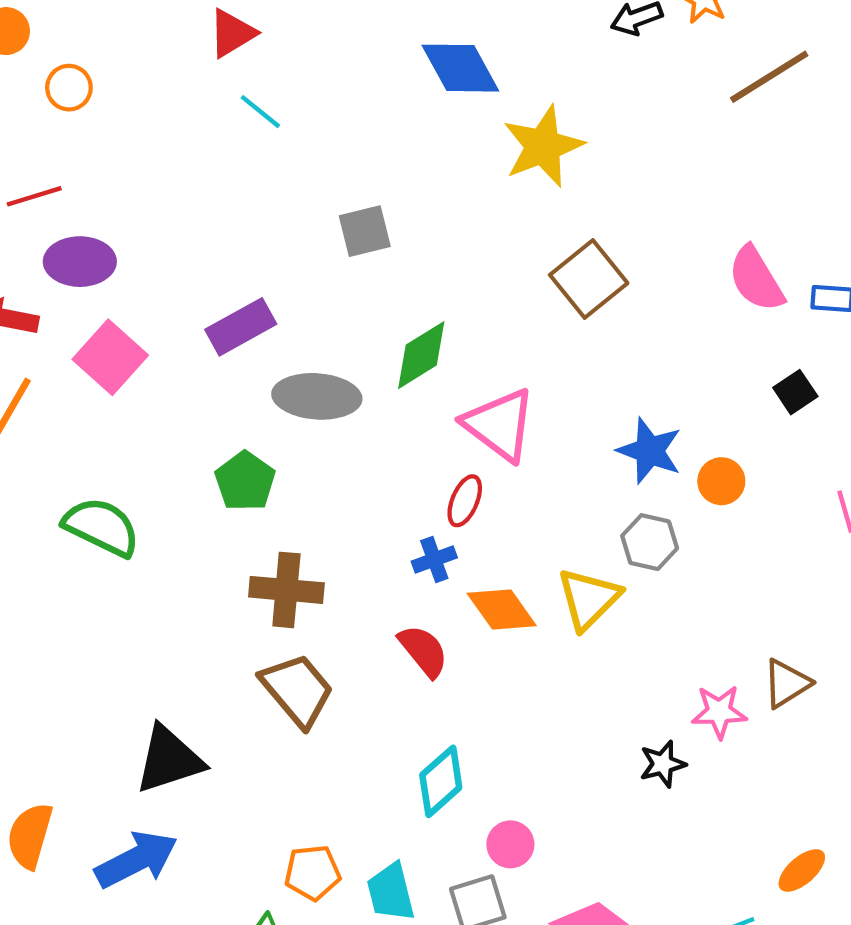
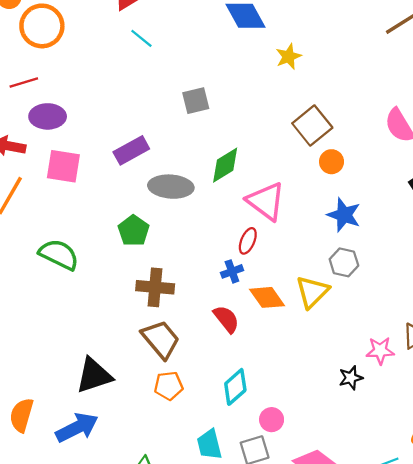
orange circle: (69, 88) -> (42, 26), size x1.8
yellow star: (543, 146) -> (289, 56), size x0.6
pink square: (110, 357) -> (63, 166), turned -33
orange circle: (721, 481) -> (332, 162), moved
orange pentagon: (313, 873) -> (169, 386), moved

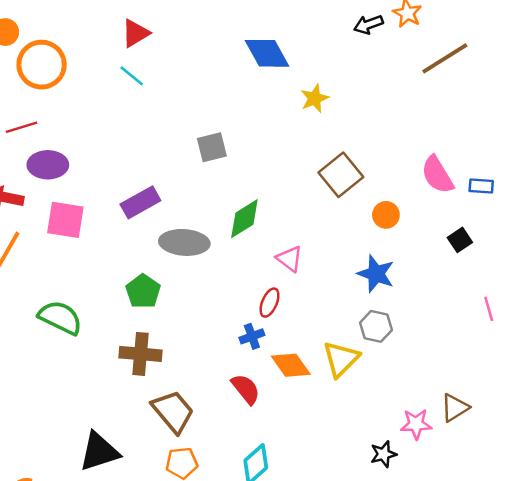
cyan line: (141, 38) -> (132, 76), moved
orange circle: (332, 162) -> (386, 215), moved
pink triangle: (266, 201) -> (290, 259), size x0.6
brown cross: (155, 287) -> (140, 354), moved

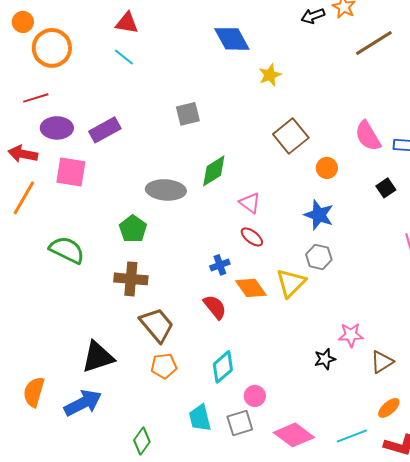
red triangle: (135, 33) -> (127, 23), turned 40
purple rectangle: (140, 202) -> (105, 130), moved
red ellipse: (269, 303) -> (252, 237), moved, turned -75
brown triangle: (455, 408) -> (382, 362), moved

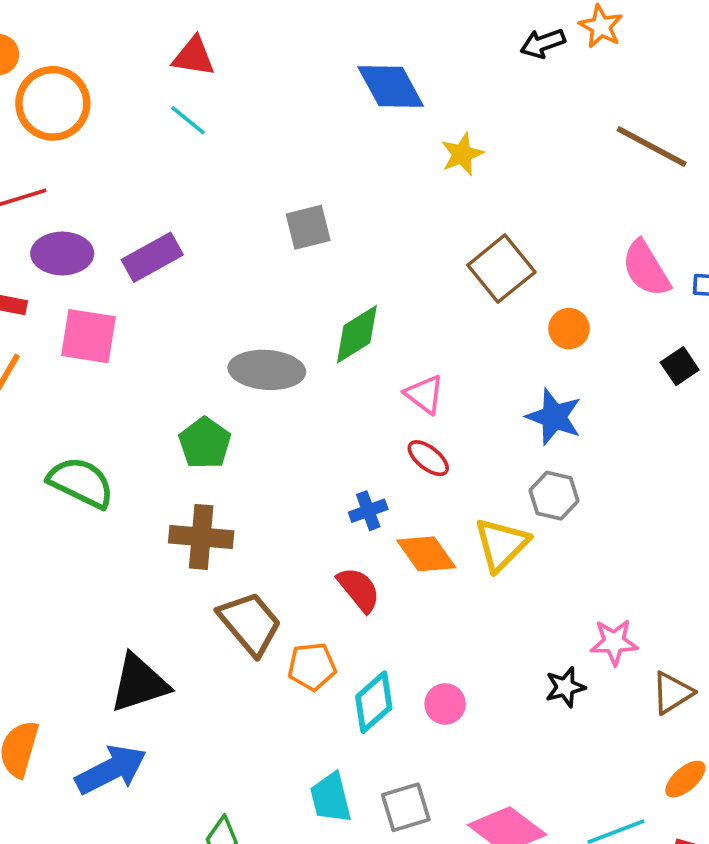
brown line: (374, 43) -> (652, 147), moved, turned 60
orange pentagon: (164, 366) -> (312, 666), moved
pink circle: (255, 396) -> (445, 704), moved

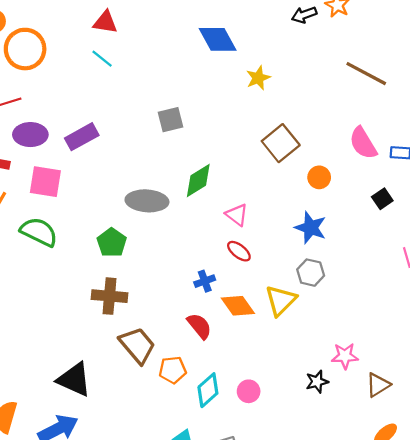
green semicircle: (81, 483) -> (39, 232), moved
black triangle: (139, 683) -> (74, 380), turned 42

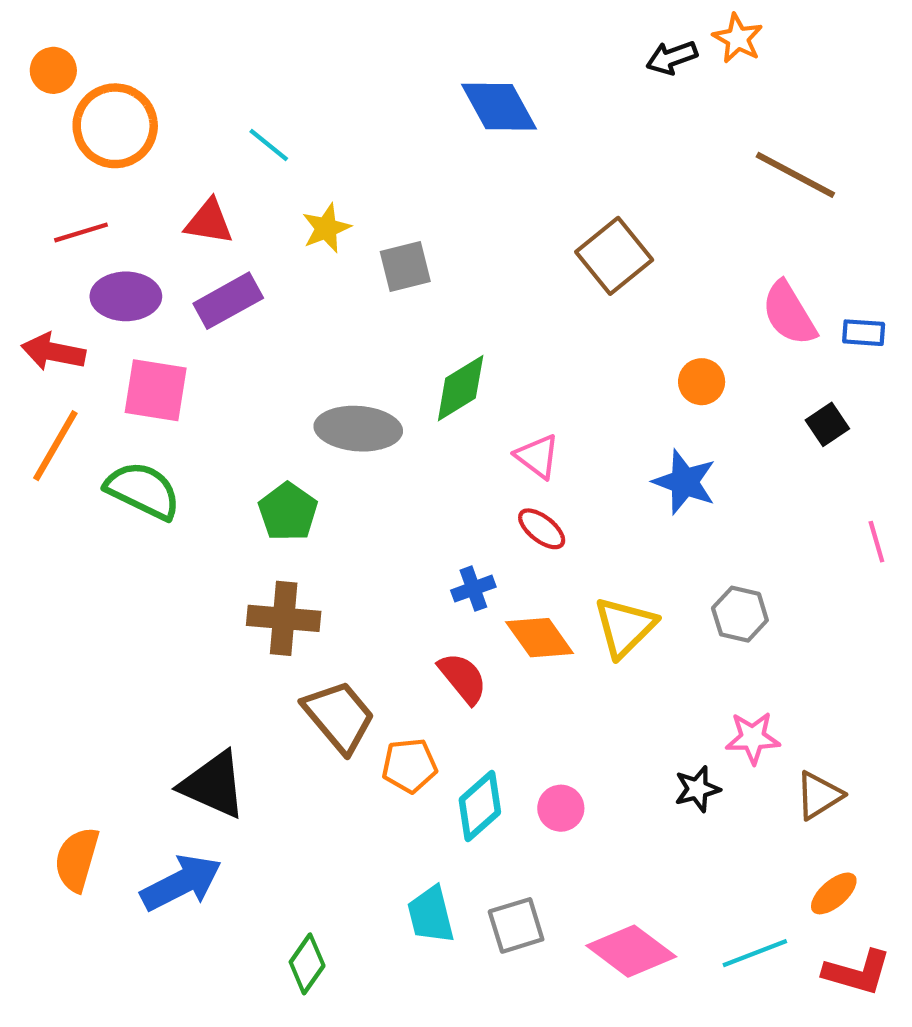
red triangle: (105, 22) -> (209, 222), moved
yellow star: (258, 78) -> (326, 228), moved
brown square: (281, 143) -> (614, 256), moved
gray hexagon: (311, 273) -> (740, 614), moved

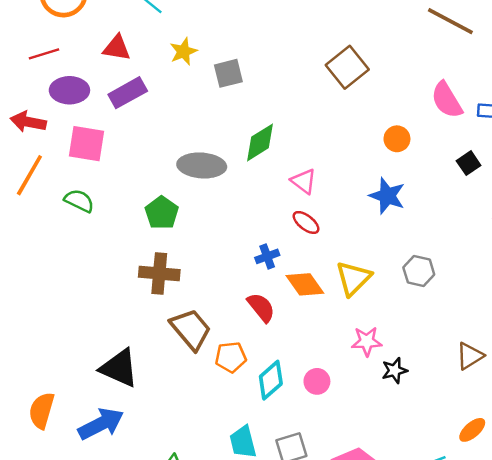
green semicircle: (143, 490) -> (79, 201), size x0.7
pink star: (753, 738) -> (367, 341), moved
brown triangle: (819, 795) -> (470, 356), moved

